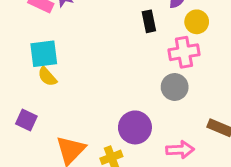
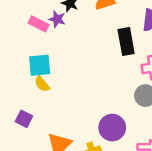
black rectangle: (149, 21) -> (126, 41), size x1.5

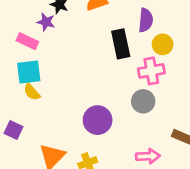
pink rectangle: (39, 24) -> (27, 41), moved
purple circle: (112, 128) -> (98, 120), moved

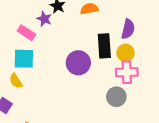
yellow circle: (163, 44) -> (126, 53), moved
yellow semicircle: (32, 92) -> (16, 81), moved
purple circle: (98, 120) -> (78, 63), moved

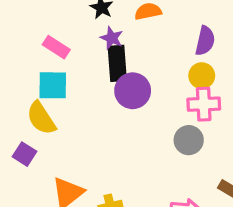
purple star: (44, 19) -> (112, 38), moved
black rectangle: (104, 46) -> (117, 63), moved
yellow semicircle: (16, 81) -> (41, 118), size x1.5

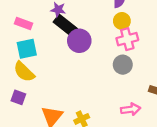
black rectangle: (117, 63) -> (65, 25), turned -35

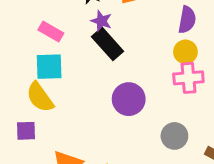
purple circle: (79, 41) -> (129, 99), moved
gray circle: (123, 65) -> (174, 136), moved
purple square: (18, 97) -> (26, 131), turned -32

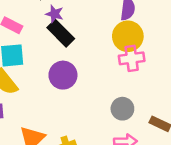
yellow circle: (185, 52) -> (128, 36), size x1.5
purple circle: (129, 99) -> (63, 75), moved

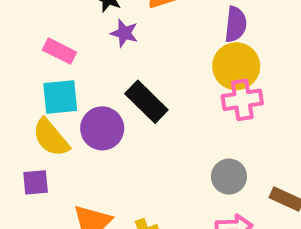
black rectangle: (61, 33) -> (146, 102), moved
purple circle: (63, 75) -> (102, 128), moved

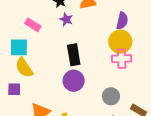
cyan square: (60, 97) -> (19, 47), moved
black rectangle: (146, 102) -> (74, 55), turned 30
purple circle: (102, 128) -> (74, 81), moved

